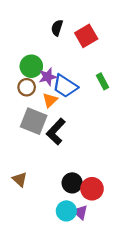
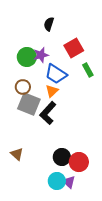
red square: (86, 36) -> (74, 48), moved
purple star: (48, 77) -> (41, 55), moved
brown circle: (27, 87) -> (23, 87), moved
orange triangle: (50, 100) -> (52, 91), moved

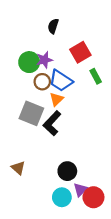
brown circle: (23, 87) -> (42, 82), moved
red circle: (79, 162) -> (93, 197), moved
purple triangle: (69, 182) -> (80, 190), moved, turned 32

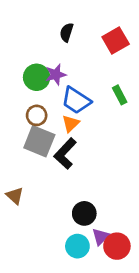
red square: (80, 52) -> (116, 41), moved
brown circle: (42, 82) -> (37, 115), moved
brown triangle: (18, 168) -> (15, 196), moved

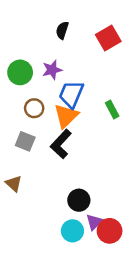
green circle: (37, 77) -> (20, 72), moved
green rectangle: (120, 95) -> (112, 109), moved
blue trapezoid: (76, 100) -> (71, 94), turned 80
orange triangle: (71, 124) -> (66, 116), size x1.5
gray square: (39, 141) -> (25, 141), moved, size x0.7

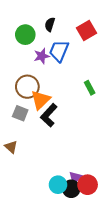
green circle: (20, 72) -> (25, 35), moved
blue trapezoid: (71, 94) -> (59, 51), moved
brown circle: (34, 108) -> (27, 87), size x1.5
orange triangle: (66, 116) -> (41, 100), moved
black circle: (79, 200) -> (71, 189), moved

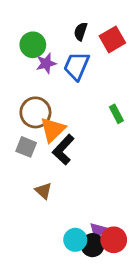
black semicircle: (50, 24) -> (81, 32), moved
purple star: (42, 56) -> (46, 63), moved
brown triangle: (11, 147) -> (43, 191), moved

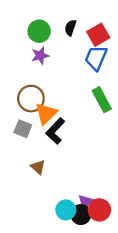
green circle: (33, 45) -> (39, 31), moved
blue trapezoid: (77, 66) -> (96, 58), moved
green rectangle: (116, 114) -> (102, 100), size x1.5

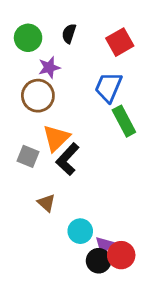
black semicircle: (70, 28) -> (69, 34), moved
green circle: (39, 31) -> (28, 38), moved
blue trapezoid: (96, 58) -> (108, 87), moved
brown circle: (31, 99) -> (38, 96), moved
cyan circle: (66, 210) -> (80, 231), moved

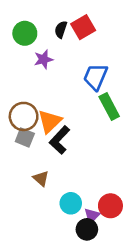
red square: (120, 42) -> (83, 27), moved
brown circle: (38, 96) -> (24, 116), moved
red circle: (121, 255) -> (110, 206), moved

